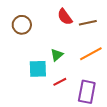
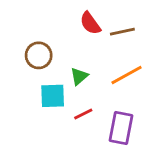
brown circle: (22, 25) -> (39, 55), moved

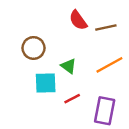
green triangle: (79, 76) -> (68, 66), turned -42

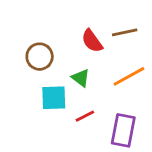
red semicircle: (78, 20) -> (92, 41), moved

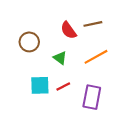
cyan square: (54, 98) -> (40, 85), moved

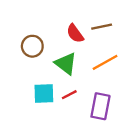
green triangle: (60, 58) -> (66, 64), size x1.5

